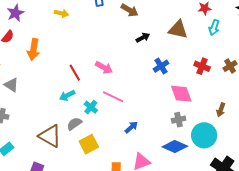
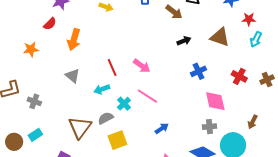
gray triangle: (11, 85) -> (72, 76), moved
brown triangle: (50, 136) -> (80, 127), turned 30

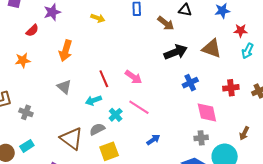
red semicircle: (50, 24) -> (32, 30), moved
black arrow: (184, 41) -> (176, 52), size x1.6
red cross: (239, 76) -> (231, 88), turned -35
brown triangle: (80, 127) -> (72, 139), turned -30

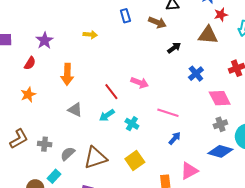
red star: (241, 31) -> (221, 15), moved
black arrow: (176, 52) -> (174, 48), size x0.6
pink line: (139, 107) -> (168, 113), moved
gray semicircle: (97, 129) -> (68, 154), moved
brown triangle: (72, 139) -> (95, 158), turned -40

